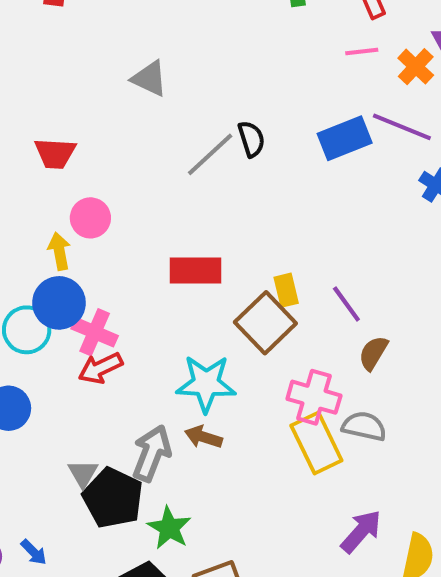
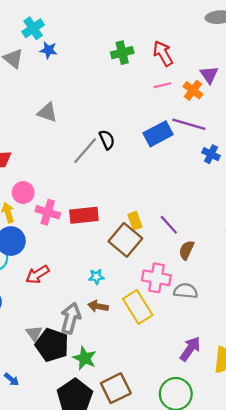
pink cross: (95, 332) -> (48, 212), moved
cyan star: (206, 384) -> (96, 277), size x0.5
yellow rectangle: (316, 443) -> (138, 307), moved

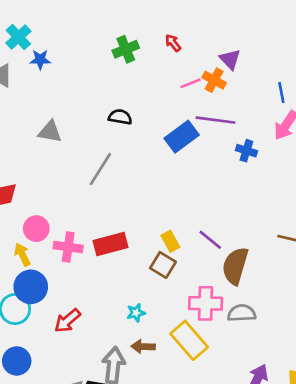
red arrow: (163, 53) -> (173, 43), size x0.6
pink line: (162, 85) -> (191, 83), moved
black semicircle: (107, 140) -> (120, 117), moved, turned -48
brown square: (125, 240) -> (163, 265), size x0.7
brown semicircle: (186, 250) -> (235, 266), size x1.6

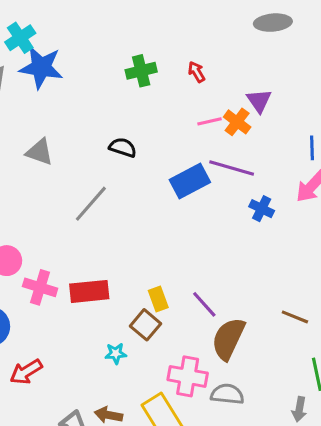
blue star: (40, 60) -> (41, 67), size x1.8
cyan star: (136, 313) -> (116, 353), moved

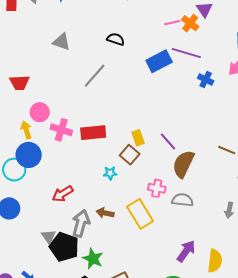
red arrow: (26, 372) -> (63, 194), moved
pink cross: (188, 376) -> (157, 188), size x0.7

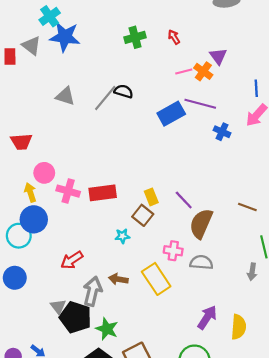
gray line: (95, 76) -> (105, 98), moved

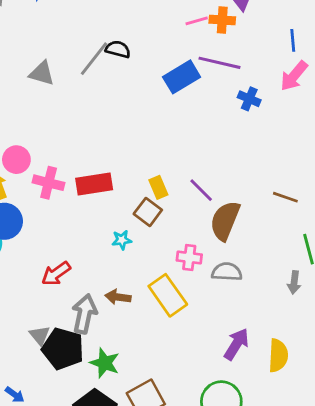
orange cross: (203, 71) -> (222, 20), turned -30
gray triangle: (65, 96) -> (42, 73), moved

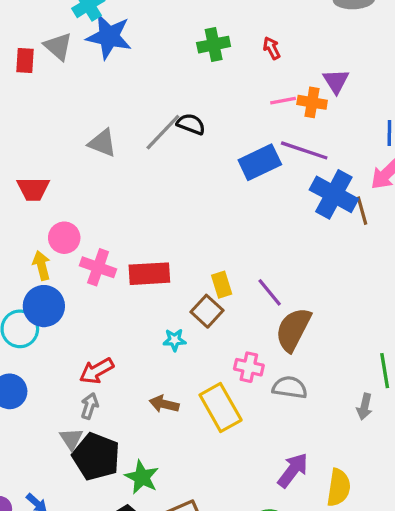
blue cross: (249, 99) -> (334, 194), size x1.8
brown line: (285, 197) -> (362, 211), moved, turned 50
gray arrow: (84, 314) -> (90, 406), moved, size x0.6

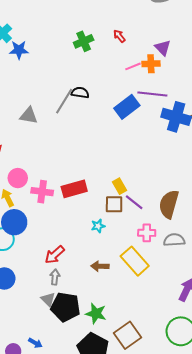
blue star: (109, 37) -> (19, 50), size x0.7
purple line: (270, 292) -> (134, 202), moved
brown square: (207, 311) -> (114, 204), turned -30

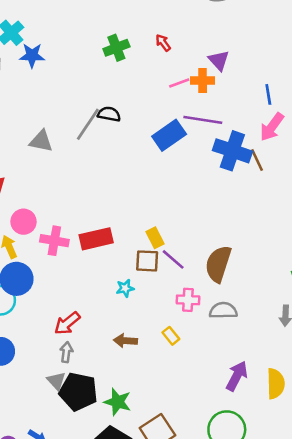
yellow rectangle: (135, 261) -> (171, 336), size x0.5

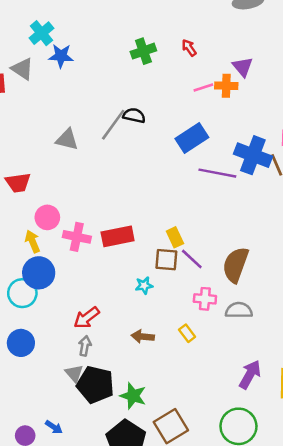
purple line: (203, 120) -> (217, 173), moved

